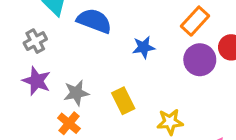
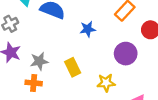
purple circle: (200, 60) -> (126, 54), moved
orange cross: (69, 123) -> (34, 83), turned -35

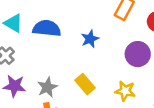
yellow star: (106, 83) -> (125, 91), turned 30

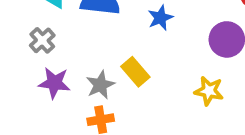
yellow rectangle: (85, 84) -> (135, 72), moved

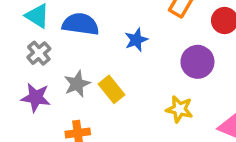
gray cross: (42, 40) -> (39, 53), moved
gray star: (100, 85) -> (77, 84), moved

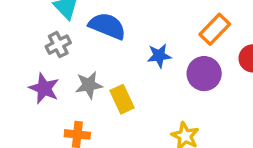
purple circle: (197, 62) -> (204, 74), moved

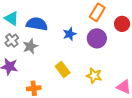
gray star: (89, 85) -> (30, 46), moved
yellow rectangle: (122, 99) -> (63, 69), moved

